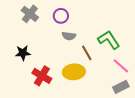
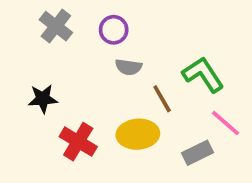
gray rectangle: (121, 87) -> (197, 153), moved

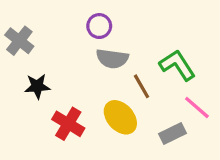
gray cross: (56, 26) -> (19, 41), moved
gray semicircle: (129, 67) -> (112, 59), size x1.4
yellow ellipse: (138, 134) -> (120, 117), turned 52

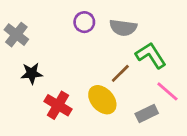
gray semicircle: (112, 59) -> (123, 28), moved
brown line: (142, 86) -> (120, 73), turned 75

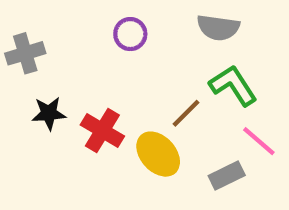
gray semicircle: (123, 28) -> (218, 28), moved
gray cross: (16, 35) -> (25, 53), turned 35
red cross: (58, 105) -> (102, 130), moved

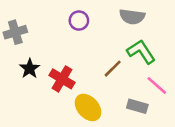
black star: (49, 113) -> (30, 69), turned -30
yellow ellipse: (158, 154) -> (88, 107), moved
gray rectangle: (227, 175) -> (137, 106), turned 42

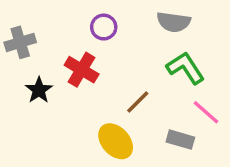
brown line: (113, 69) -> (138, 102), moved
red cross: (62, 79) -> (82, 70), moved

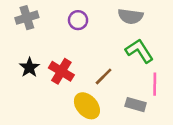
gray cross: (20, 42) -> (27, 18), moved
red cross: (82, 70) -> (61, 71), moved
pink line: (206, 112) -> (155, 84), turned 50

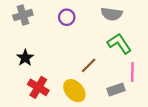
red cross: (61, 71) -> (38, 87), moved
gray rectangle: (136, 105) -> (116, 89), turned -35

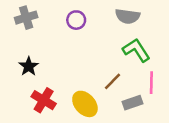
brown line: (89, 65) -> (112, 81), moved

